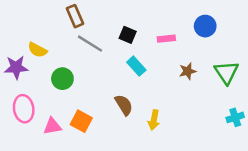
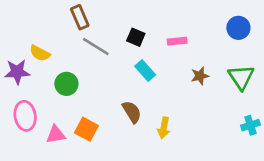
blue circle: (205, 26) -> (238, 28), moved

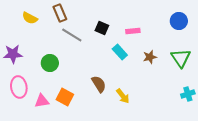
yellow semicircle: (40, 53) -> (30, 18), moved
cyan rectangle: (145, 70) -> (120, 52), moved
yellow arrow: (164, 128) -> (123, 96), turned -49

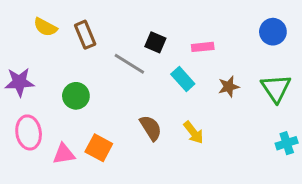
brown rectangle: (60, 13) -> (85, 35), moved
gray line: (72, 35) -> (129, 64), moved
yellow arrow: (123, 96) -> (194, 132), moved

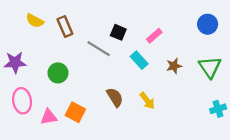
pink rectangle: (203, 47) -> (154, 36), turned -35

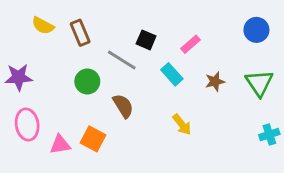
green circle: (58, 73) -> (87, 81), moved
brown semicircle: (115, 97) -> (123, 106), moved

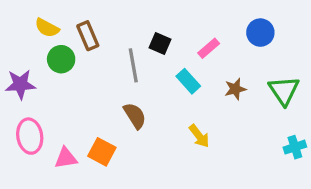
blue circle: (256, 30) -> (260, 33), moved
gray line: (122, 60) -> (133, 65), turned 48
green circle: (87, 81) -> (61, 59), moved

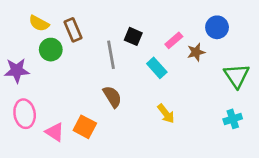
brown star: (235, 89) -> (196, 52), moved
cyan cross: (295, 147) -> (233, 119), moved
pink triangle: (66, 158) -> (55, 132), turned 42

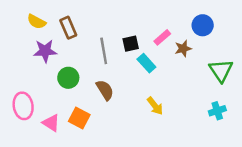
black square: (133, 36) -> (131, 44), moved, turned -35
green circle: (51, 50) -> (68, 78), moved
purple star: (17, 70) -> (45, 51), moved

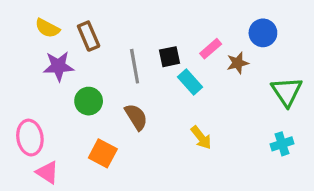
pink triangle: (51, 123) -> (47, 172), moved

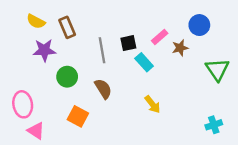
cyan cross: (282, 144) -> (214, 125), moved

